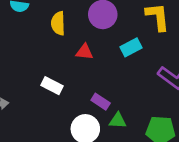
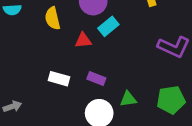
cyan rectangle: (131, 47) -> (108, 26), moved
purple rectangle: (101, 102) -> (96, 78), moved

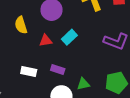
cyan rectangle: (108, 26) -> (69, 37), moved

